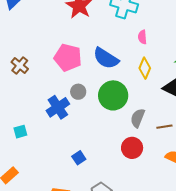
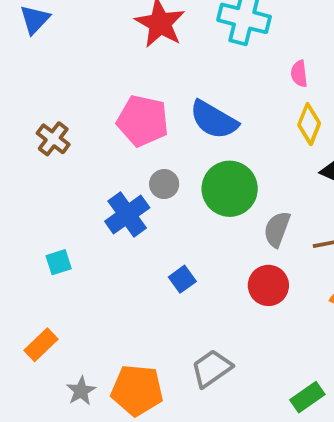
pink semicircle: (142, 37) -> (299, 74), moved
yellow diamond: (145, 68) -> (309, 124), moved
blue square: (79, 158) -> (182, 279), moved

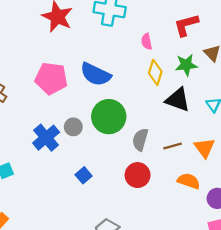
gray circle: (164, 184) -> (73, 127), moved

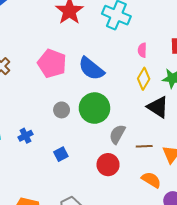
blue cross: (46, 138) -> (25, 136), moved, size x0.6

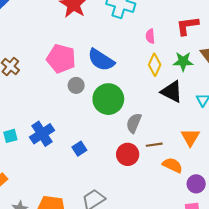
gray circle: (62, 110) -> (76, 85), moved
blue cross: (25, 136) -> (42, 134), size x1.6
brown line: (144, 146) -> (154, 145), moved

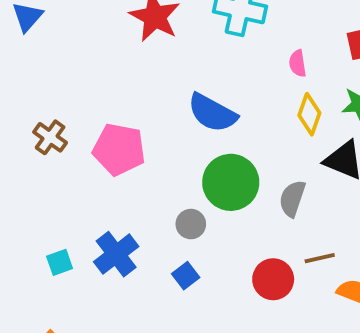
pink pentagon: (61, 59) -> (119, 149), moved
gray circle: (76, 85) -> (191, 224), moved
gray semicircle: (134, 123) -> (292, 199), moved

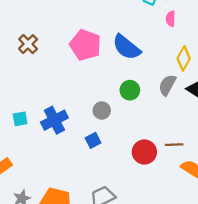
pink semicircle: (298, 63) -> (171, 19), moved
pink pentagon: (119, 149) -> (85, 45), moved
green circle: (231, 182) -> (130, 90), size x0.6
gray semicircle: (292, 199) -> (167, 85), moved

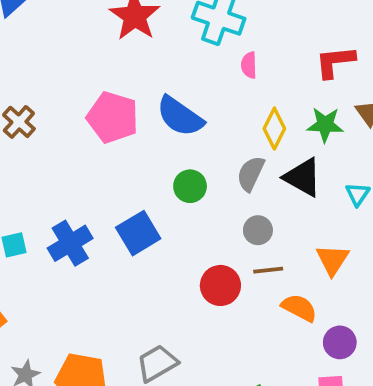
gray circle: (102, 110) -> (258, 230), moved
blue square: (93, 140) -> (138, 233), moved, size x1.6

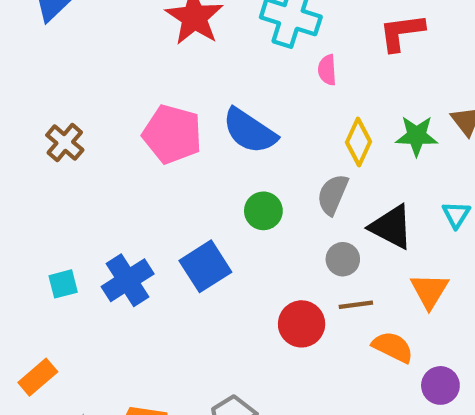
red L-shape: (335, 62) -> (402, 32), moved
black triangle: (303, 177) -> (391, 227), moved

